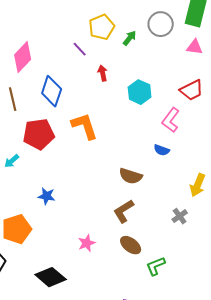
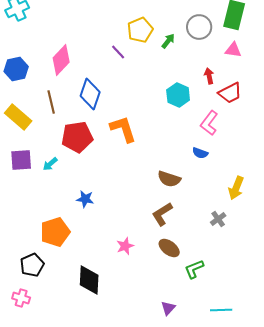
red arrow: (103, 73) -> (209, 76), moved
black diamond: (51, 277) -> (89, 280), turned 52

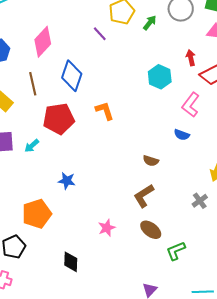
orange L-shape: (123, 129) -> (105, 111), size x0.7
brown semicircle: (169, 179) -> (151, 161), size x0.7
black diamond: (89, 280) -> (71, 262), size x0.7

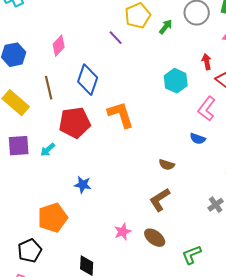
pink diamond: (43, 42) -> (59, 46), size x0.7
orange L-shape: (105, 111) -> (121, 115), size x1.4
brown ellipse: (151, 230) -> (155, 238), moved

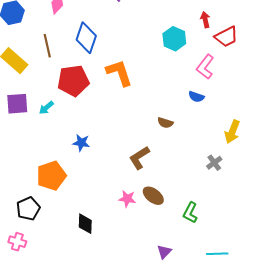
brown L-shape: (160, 200) -> (139, 158), moved
pink star: (123, 232) -> (127, 199), moved, turned 30
green L-shape: (192, 255) -> (190, 213), turned -40

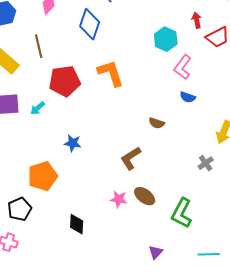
blue diamond: (86, 38) -> (90, 24), moved
pink L-shape: (205, 67) -> (183, 67), moved
green L-shape: (190, 213) -> (182, 213), size x1.4

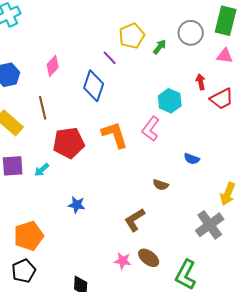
pink L-shape: (183, 67) -> (151, 129), moved
gray cross: (206, 163) -> (210, 225), size x1.8
orange pentagon: (43, 176) -> (29, 236), moved

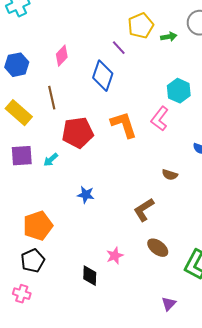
green arrow: (160, 47) -> (169, 37), turned 42
pink star: (123, 261) -> (115, 256), moved, turned -30

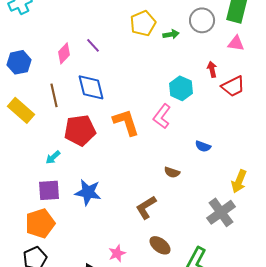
purple line: (119, 48) -> (93, 45), moved
blue diamond: (103, 76) -> (91, 87), moved, turned -32
purple square: (22, 156) -> (49, 190), moved
blue star: (86, 195) -> (88, 192), size x1.5

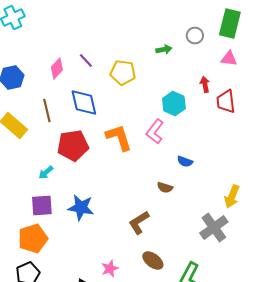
gray circle: (202, 20) -> (195, 36), size x0.7
yellow pentagon: (143, 23) -> (123, 73), moved, turned 30
red trapezoid: (233, 86) -> (226, 102), turned 110
blue semicircle: (203, 146) -> (185, 162), moved

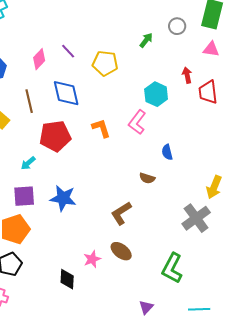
green arrow: (164, 50) -> (146, 40), turned -42
orange L-shape: (119, 138) -> (101, 128), size x0.7
blue semicircle: (185, 162) -> (167, 152), turned 56
brown ellipse: (153, 261) -> (121, 251), moved

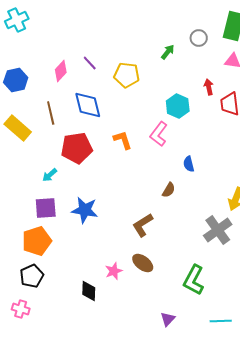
brown semicircle: (147, 178) -> (169, 190), turned -77

